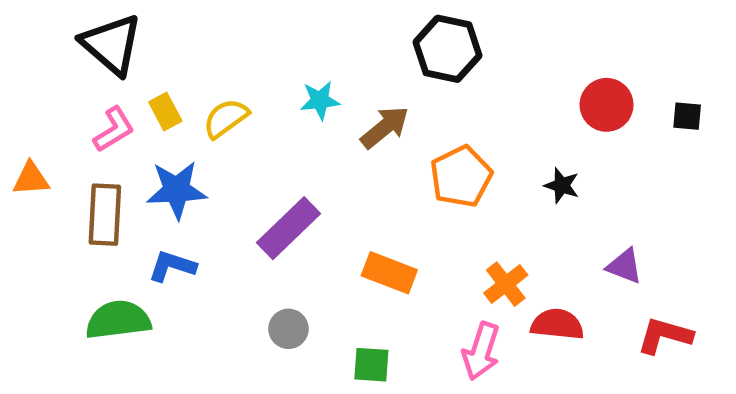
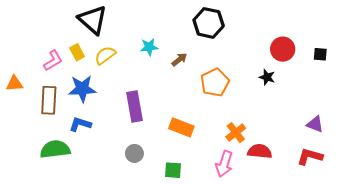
black triangle: (112, 44) -> (93, 20), moved
brown arrow: (385, 127) -> (179, 59), size x0.7
black star: (562, 185) -> (267, 77), moved
purple rectangle: (288, 228) -> (134, 106), turned -56
purple triangle: (624, 266) -> (315, 124), moved

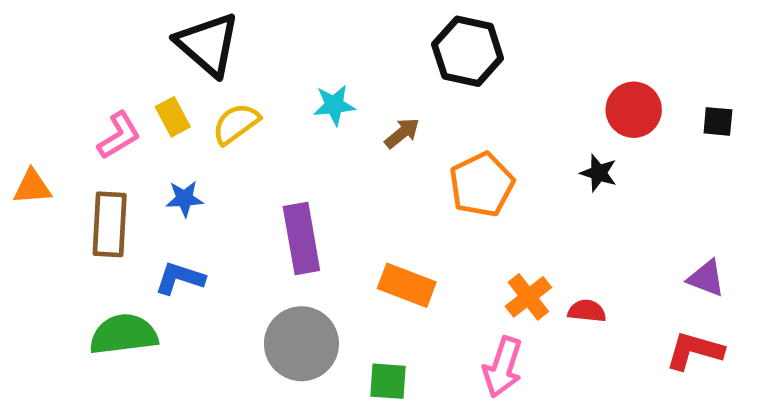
blue star: (82, 89) -> (184, 199), size x0.6
red semicircle: (260, 151) -> (587, 311), moved, size x0.7
gray circle: (134, 153) -> (301, 344), size x1.8

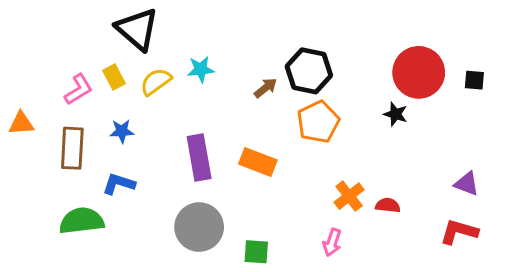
black hexagon: (468, 51) -> (309, 71), moved
cyan star: (334, 105) -> (201, 69), moved
red circle: (634, 110) -> (419, 72), size x1.4
orange rectangle: (407, 285) -> (258, 162), moved
pink arrow: (503, 367) -> (332, 242), size x0.7

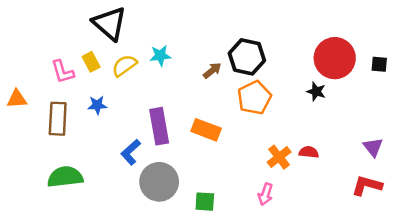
pink L-shape: (78, 89) -> (63, 72), turned 105
blue L-shape: (119, 184) -> (131, 152), moved, turned -60
purple triangle: (467, 184) -> (373, 147), turned 30
red semicircle: (388, 205) -> (309, 152), moved

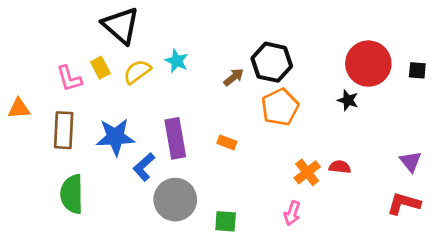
cyan star: (160, 56) -> (177, 61), turned 30
blue star: (97, 105) -> (115, 137), moved, size x1.8
orange rectangle: (206, 130) -> (227, 142), size x0.6
green semicircle: (65, 177) -> (72, 194), turned -84

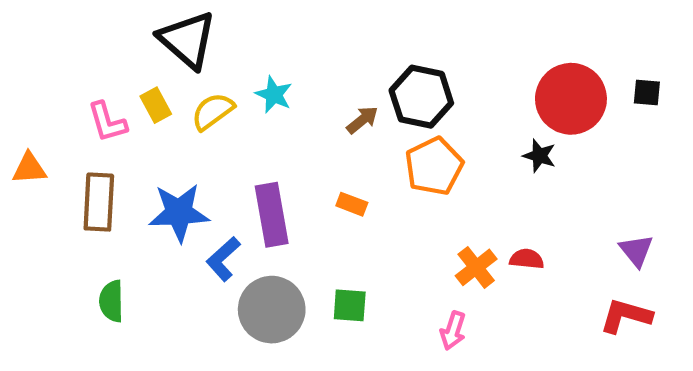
black square: (417, 70) -> (647, 92), moved
orange rectangle: (227, 142) -> (352, 204), moved
green semicircle: (72, 194) -> (111, 301), size x0.7
green square: (226, 221) -> (350, 305), moved

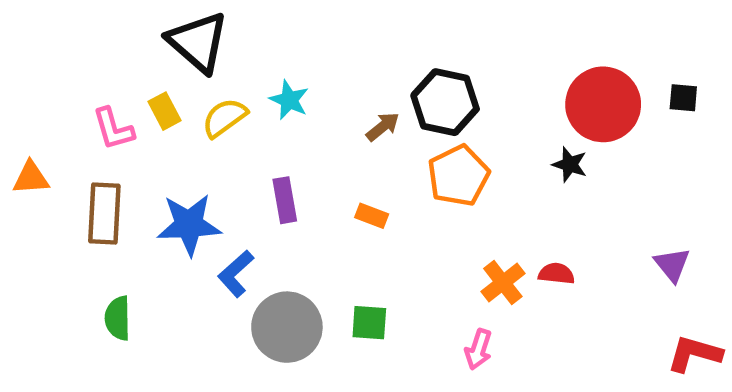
purple rectangle: (272, 215) -> (285, 200), moved, size x0.7
red L-shape: (626, 316) -> (694, 354), moved

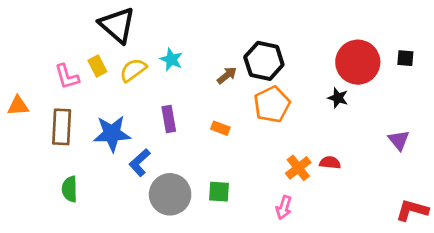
purple triangle: (672, 265) -> (399, 140), moved

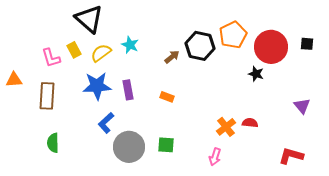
orange pentagon: (272, 104) -> (233, 35), moved
blue star: (112, 134) -> (97, 86), moved
red L-shape: (412, 210) -> (291, 156), moved

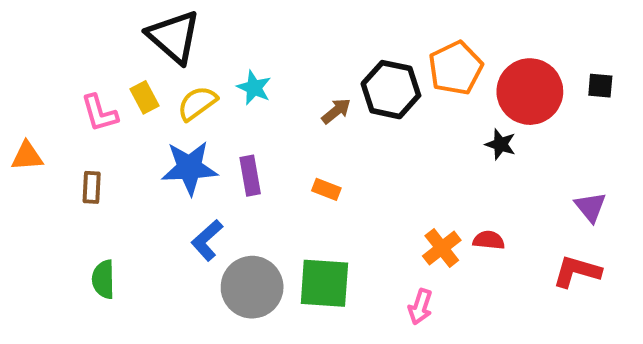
brown rectangle: (47, 96) -> (92, 187), size x0.6
green square: (166, 145) -> (324, 283), size x1.6
red L-shape: (291, 156) -> (577, 272), moved

